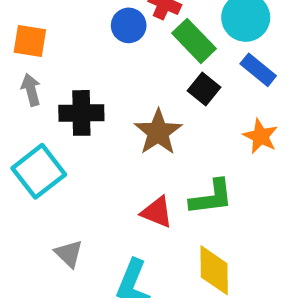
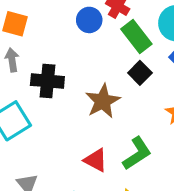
green L-shape: (211, 197) -> (137, 153), turned -32

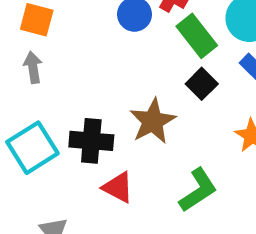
black cross: (47, 81) -> (91, 141), moved
red triangle: (96, 160) -> (118, 187), moved

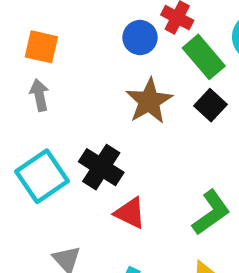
brown star: (153, 121) -> (149, 101), moved
black cross: (91, 141) -> (101, 167), turned 30

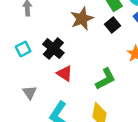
cyan square: (42, 176) -> (23, 49), size x0.6

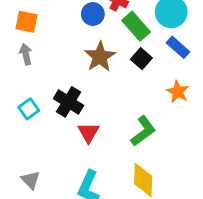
red triangle: (65, 74) -> (89, 133), turned 36
gray triangle: (30, 92) -> (31, 180), moved

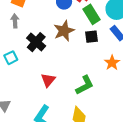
black square: (141, 59) -> (91, 37), turned 32
black cross: (68, 102) -> (36, 42), moved

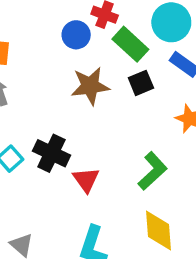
brown star: (64, 31) -> (90, 86), turned 30
black cross: (36, 42) -> (51, 153), moved

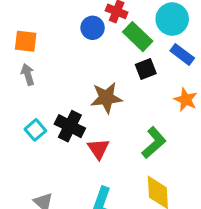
brown star: (90, 86) -> (106, 98), moved

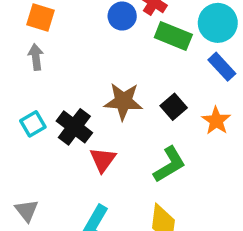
green rectangle: (138, 37) -> (173, 36), turned -32
black square: (146, 69) -> (174, 107), moved, turned -30

